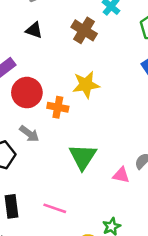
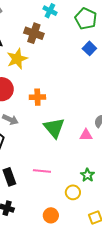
yellow star: (86, 85) -> (17, 59), moved
orange cross: (58, 107) -> (37, 97), moved

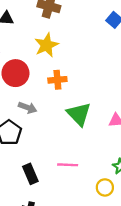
yellow star: (17, 59) -> (46, 45), moved

